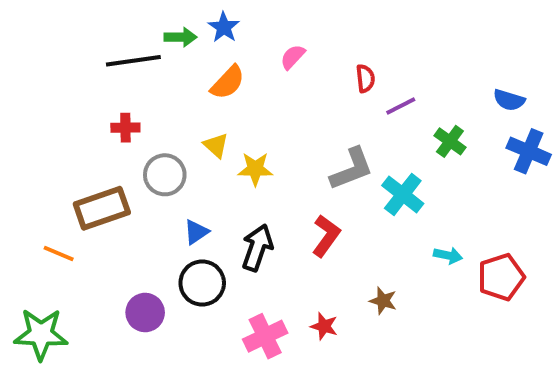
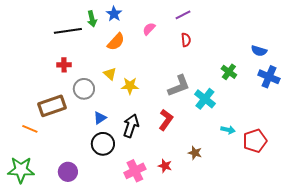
green arrow: (181, 37) -> (92, 19), turned 77
purple line: (401, 106) -> (183, 15), moved
purple circle: (145, 313) -> (68, 172), moved

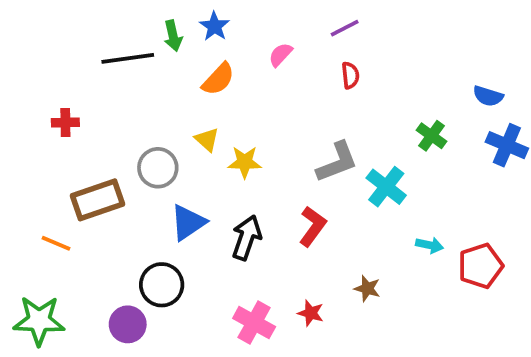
red cross: (64, 65) -> (65, 123), moved
blue triangle: (100, 118) -> (188, 222), size x1.5
black circle: (103, 144) -> (162, 285), moved
pink cross: (135, 171) -> (254, 322), turned -35

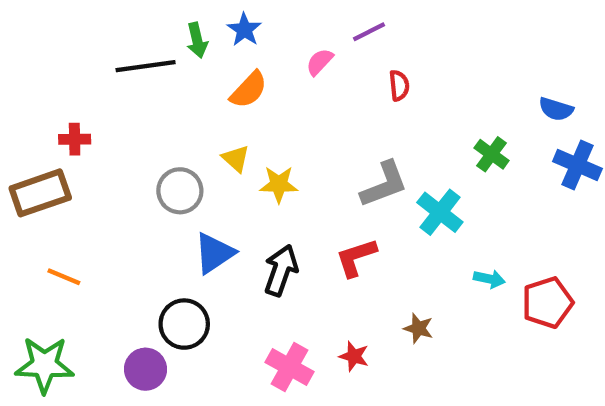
purple line: (345, 28) -> (369, 32), moved
brown rectangle: (97, 200) -> (40, 193), moved
red L-shape: (313, 226) -> (356, 257), turned -144

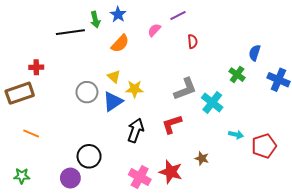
blue semicircle: (556, 109) -> (255, 53), moved, turned 91
blue triangle: (214, 253) -> (113, 101), moved
red star: (354, 356) -> (171, 172), size x1.6
green star: (45, 365) -> (22, 176), size x0.6

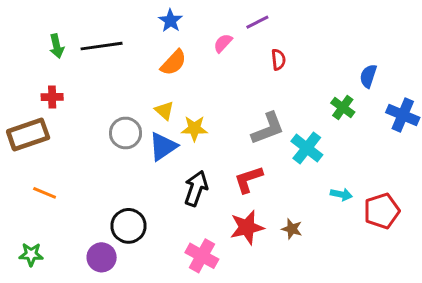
green arrow: (95, 20) -> (57, 46), moved
red star: (171, 172) -> (247, 227), moved, turned -30

